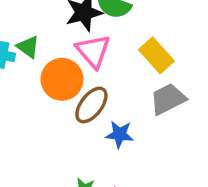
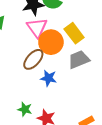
orange circle: (62, 79) -> (51, 42), moved

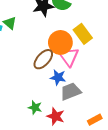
pink triangle: (37, 28) -> (69, 57), moved
gray trapezoid: (79, 60) -> (71, 91), moved

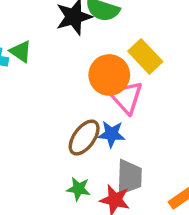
brown ellipse: (43, 59) -> (84, 138), moved
gray trapezoid: (71, 91) -> (129, 177), moved, turned 120

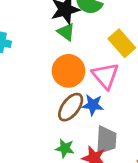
green triangle: (21, 51) -> (66, 32), moved
orange circle: (109, 75) -> (68, 71), moved

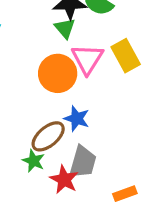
pink triangle: (105, 76) -> (87, 59), moved
brown ellipse: (71, 107) -> (48, 136), moved

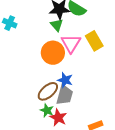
green star: (34, 161) -> (47, 110), moved
gray trapezoid: (83, 162) -> (65, 95), moved

